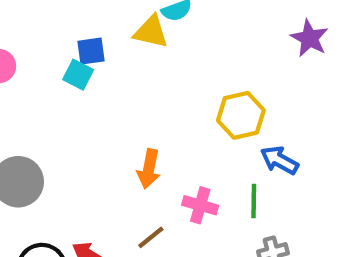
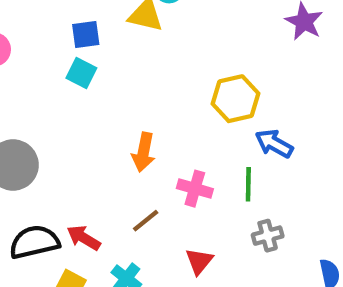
cyan square: (78, 75) -> (81, 73), moved

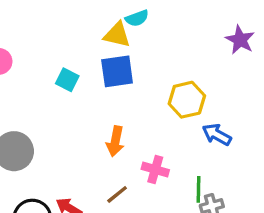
blue square: (86, 34) -> (117, 71), moved, size x1.5
green line: (248, 184) -> (198, 189), moved

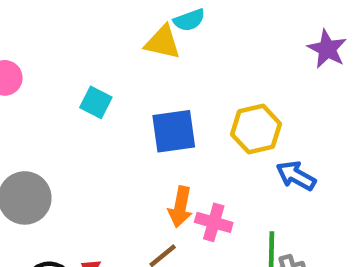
blue square: (117, 71) -> (174, 131), moved
orange arrow: (115, 141) -> (180, 207), moved

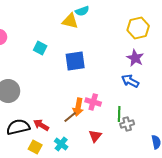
purple star: (327, 49) -> (135, 58), moved
yellow hexagon: (256, 129) -> (138, 28), moved
orange arrow: (180, 207) -> (78, 107), moved

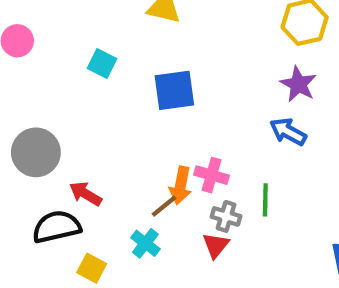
gray cross: (127, 124) -> (226, 216), moved, turned 32
red arrow: (41, 125) -> (85, 194), moved
cyan cross: (61, 144) -> (145, 243), moved

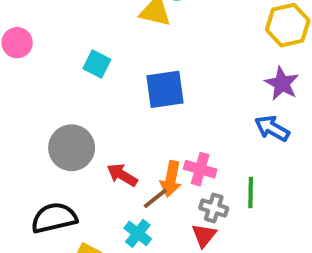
gray circle: (36, 152) -> (72, 148), moved
red arrow: (85, 194) -> (122, 175), moved

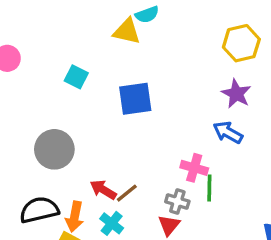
pink cross: (200, 169) -> (194, 168), moved
red arrow: (122, 175) -> (103, 190), moved
orange arrow: (171, 179) -> (75, 217), moved

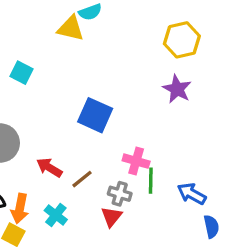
blue square: (135, 99) -> (95, 115), moved, turned 32
blue arrow: (228, 132) -> (192, 194), moved
red arrow: (103, 190) -> (49, 168), moved
brown line: (127, 193) -> (82, 179), moved

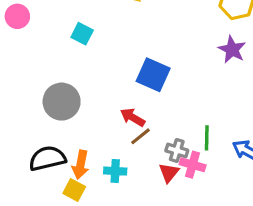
pink cross: (136, 161) -> (193, 165), moved
red arrow: (49, 168) -> (133, 117), moved
cyan cross: (56, 215) -> (115, 171), turned -35

